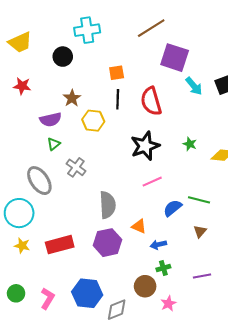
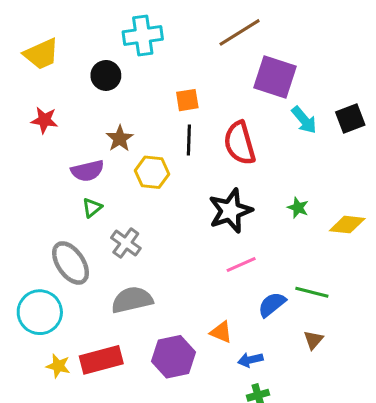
gray semicircle: (107, 205) -> (132, 300), moved, turned -100
yellow star: (22, 246) -> (58, 366), moved

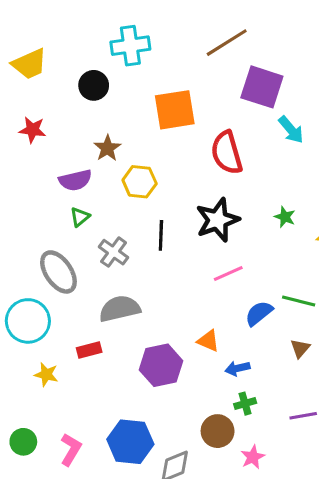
orange square: (187, 100) -> (175, 110), size x1.8
black line: (189, 140) -> (161, 235), moved
red rectangle: (101, 360) -> (89, 350), moved, size x0.6

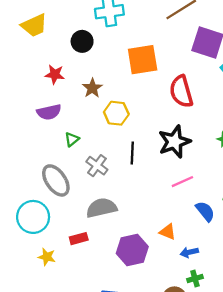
red star: (32, 130) -> (55, 74), moved
purple semicircle: (75, 180) -> (49, 112), moved
blue semicircle: (259, 313) -> (205, 211), turned 90

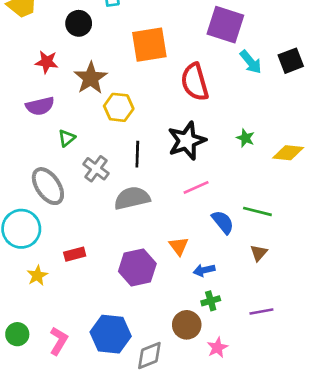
brown star: (92, 88) -> (91, 78), size x1.4
gray semicircle: (101, 208) -> (132, 198), moved
orange triangle: (168, 232) -> (179, 246), turned 30
yellow star: (47, 257) -> (37, 275), turned 30

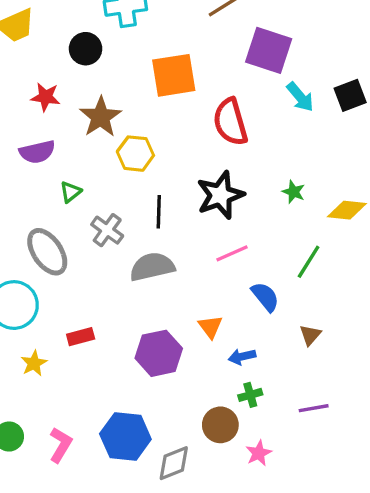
green line: (257, 211) -> (309, 262), moved, turned -72

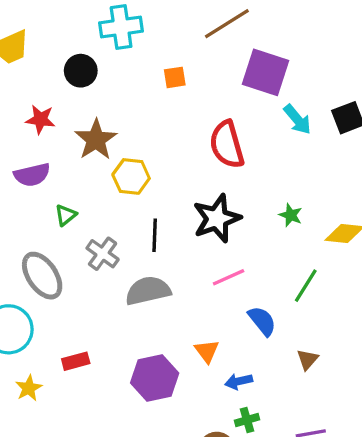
orange square: (174, 75) -> (175, 77), moved, size x0.5

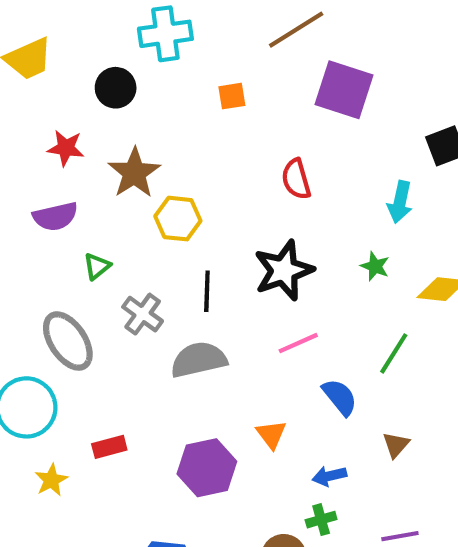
cyan arrow: (297, 119) -> (400, 202), moved, turned 52
red semicircle: (227, 145) -> (296, 179), size x0.7
blue arrow: (239, 381) -> (329, 476), moved

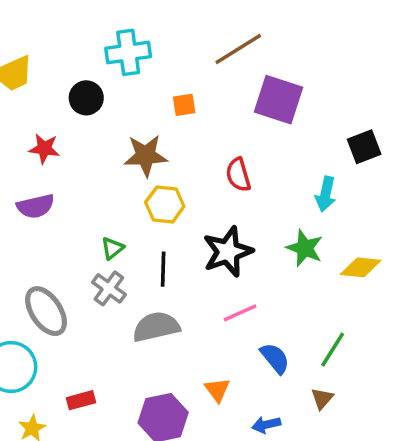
brown star: (134, 173) -> (146, 156), moved, turned 30
yellow hexagon: (178, 219) -> (165, 204), moved
green triangle: (97, 266) -> (112, 248), moved
green star: (375, 266) -> (305, 248), size x1.5
green line: (394, 353) -> (333, 350), moved

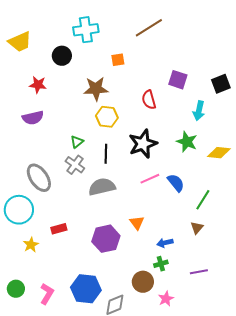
purple square: (278, 100) -> (178, 80), moved, size x0.7
blue semicircle: (275, 358) -> (176, 183), moved

